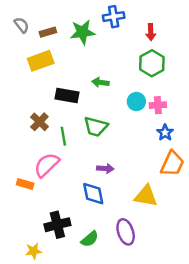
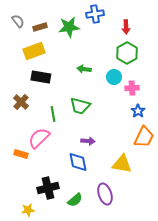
black rectangle: (67, 96) -> (41, 77), moved
cyan circle: (136, 101) -> (114, 77), moved
brown cross: (39, 122) -> (21, 102), moved

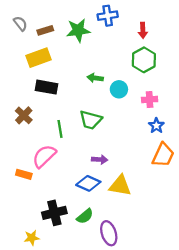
cyan circle: (114, 77) -> (119, 89), moved
blue diamond: (78, 162) -> (88, 183), turned -55
yellow triangle: (122, 164) -> (120, 186), moved
purple ellipse: (105, 194) -> (109, 233), moved
green semicircle: (75, 200) -> (85, 216), moved

